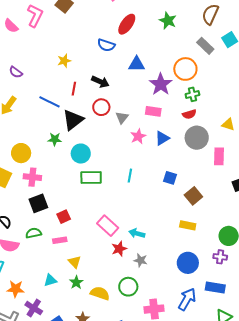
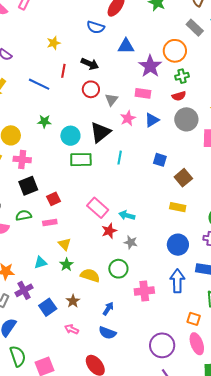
black triangle: (73, 120) -> (100, 132), moved
blue arrow: (187, 299) -> (177, 281), turned -30
purple cross: (34, 308) -> (24, 290), turned 30

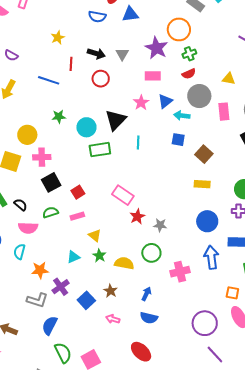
blue triangle: (126, 46) -> (130, 14), moved
gray triangle: (112, 100) -> (122, 54), moved
cyan arrow: (127, 215) -> (182, 116), moved

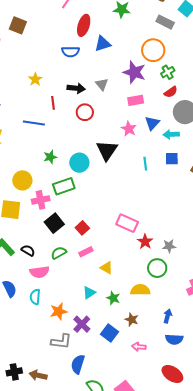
cyan line: (138, 143) -> (145, 164), moved
green rectangle: (100, 150) -> (64, 186), moved
green circle: (151, 253) -> (157, 268), moved
green star: (99, 256) -> (113, 298), moved

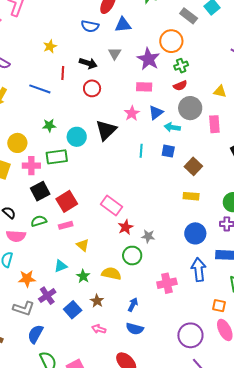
gray triangle: (102, 84) -> (115, 53), moved
red square: (82, 228) -> (67, 201), size x1.5

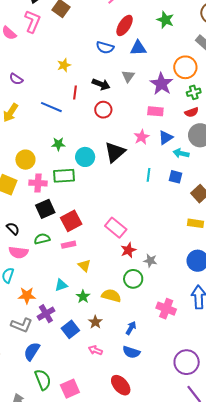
pink cross: (167, 283) -> (166, 309), turned 30

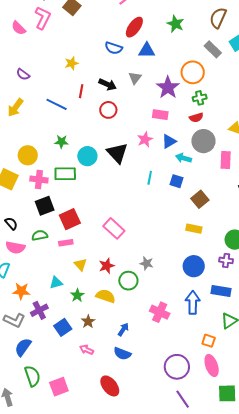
black triangle: (115, 152) -> (117, 153), turned -35
red star: (128, 250) -> (107, 266), moved

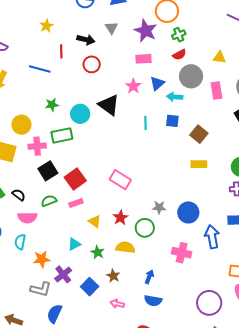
blue circle: (194, 266) -> (188, 212), moved

